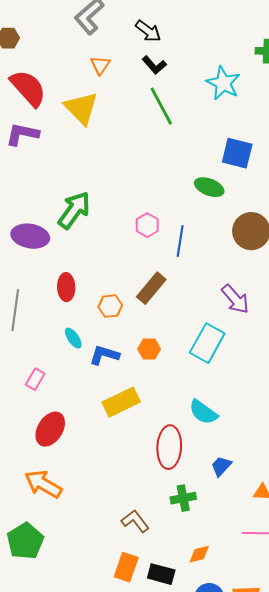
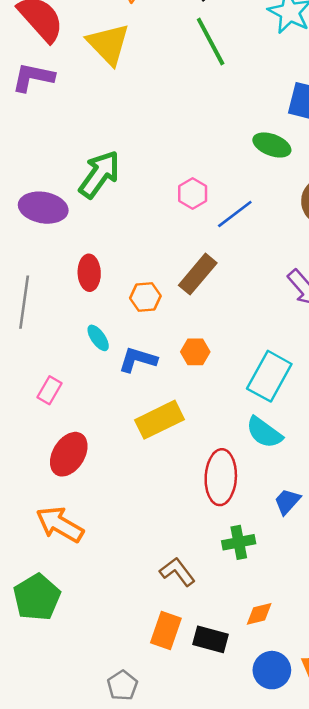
blue line: (180, 241) -> (235, 214), turned 44
cyan rectangle: (207, 343) -> (269, 376), moved

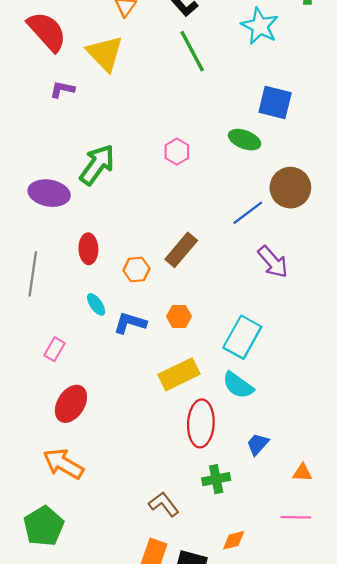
purple L-shape: (33, 77) -> (62, 89), moved, size x0.7
pink hexagon: (193, 194) -> (177, 152), moved
blue line: (235, 214) -> (248, 213), moved
yellow rectangle: (159, 420) -> (179, 374), moved

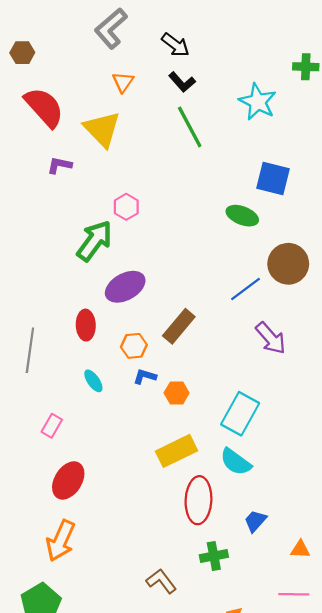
pink hexagon: (177, 152) -> (126, 207), moved
purple ellipse: (49, 193) -> (125, 287), moved, turned -39
blue L-shape: (130, 323) -> (145, 377), moved, size x0.7
orange arrow: (63, 464) -> (61, 541), turned -96

